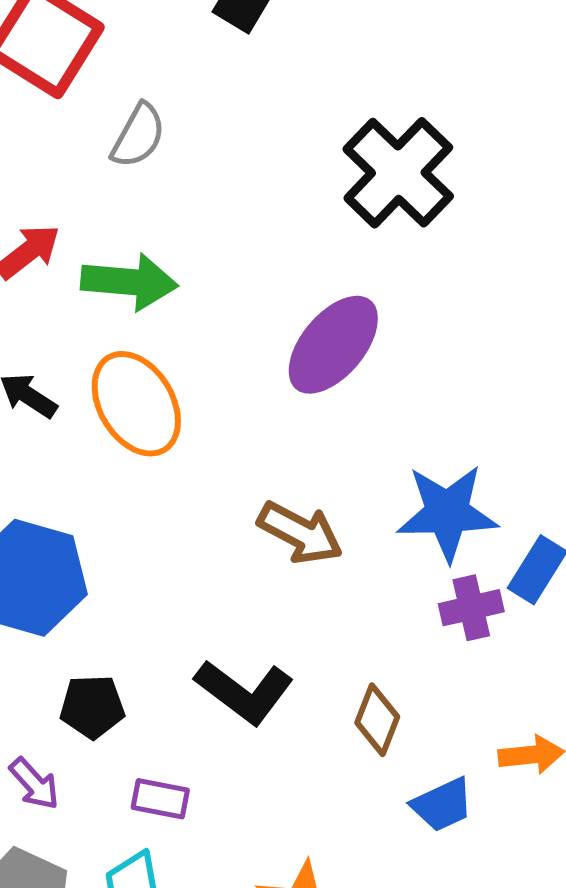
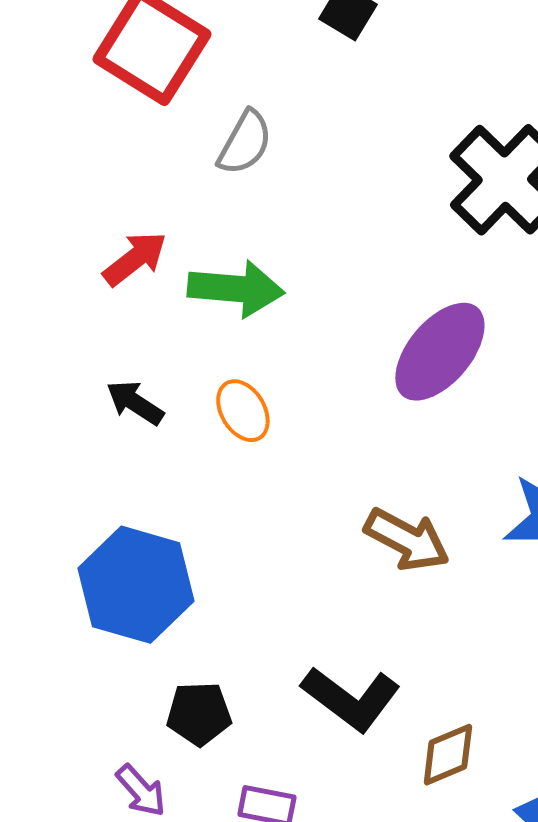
orange ellipse: (136, 404) -> (243, 411), size x0.6
brown diamond: (377, 720) -> (448, 755), moved, turned 46

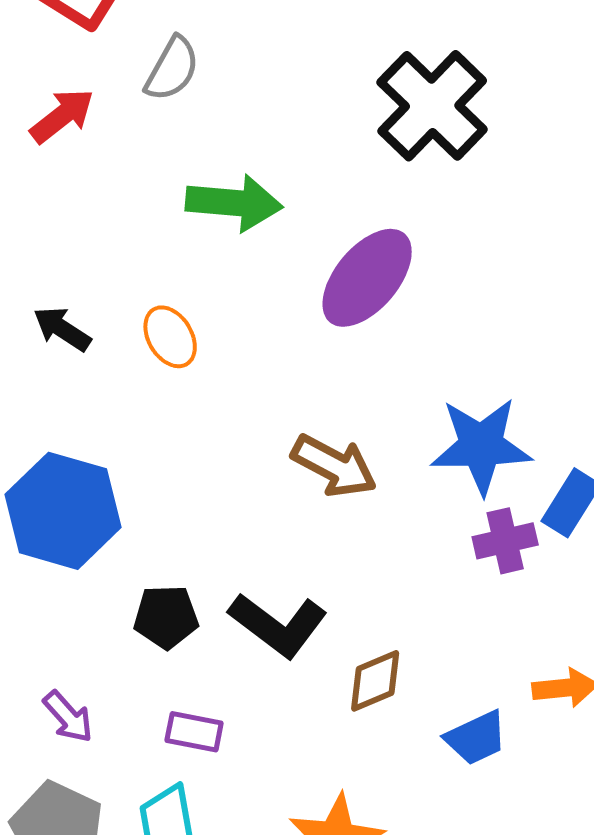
red arrow: (135, 259) -> (62, 116), moved
green arrow: (236, 289) -> (234, 203), moved
black pentagon: (199, 714) -> (166, 617), moved

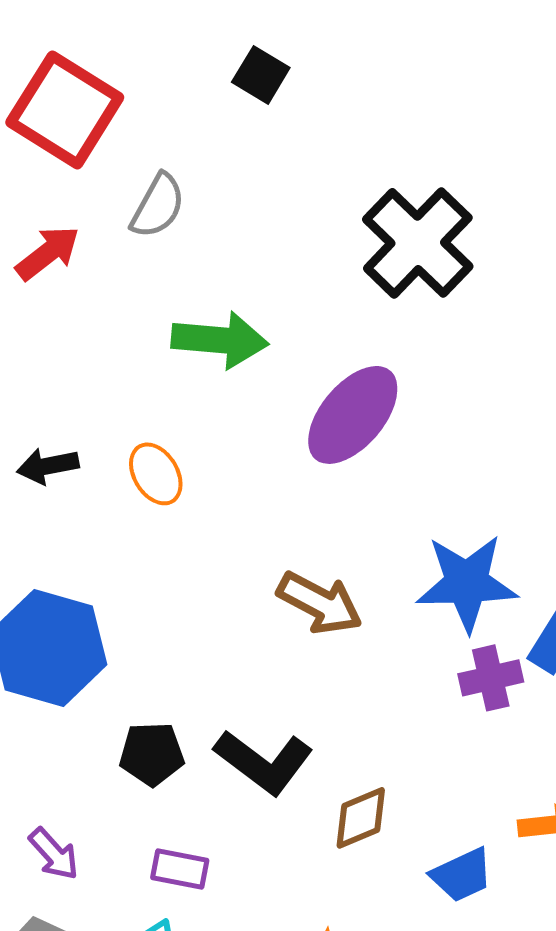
black arrow: (62, 329) -> (48, 466), turned -44

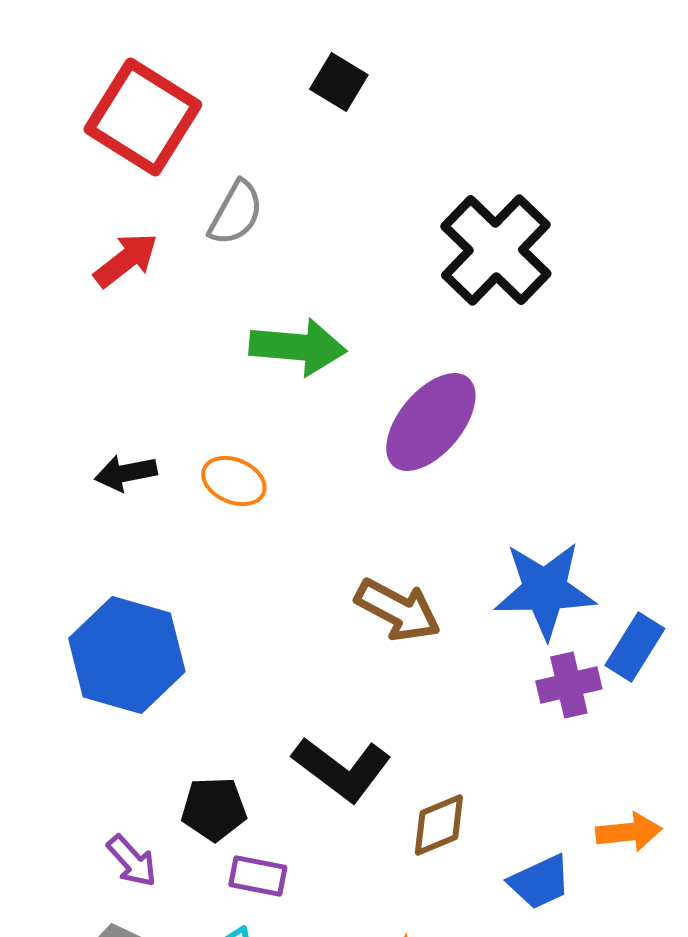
orange ellipse: (156, 474) -> (234, 481), turned -36
black pentagon: (152, 754) -> (214, 809), moved

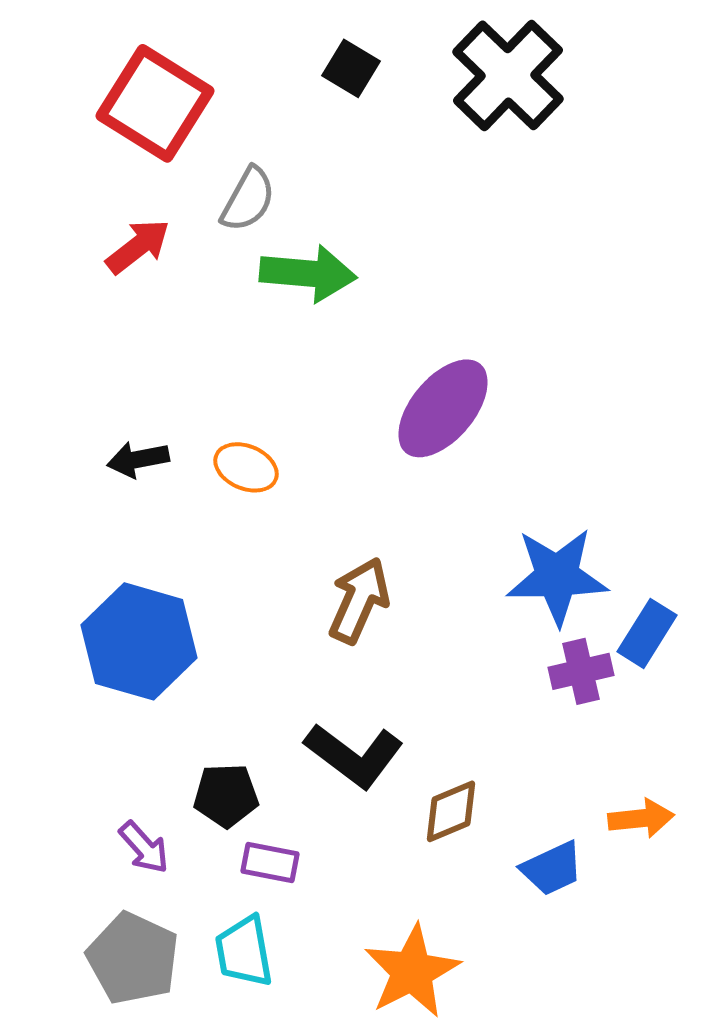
black cross: (496, 250) -> (508, 75), moved
green arrow: (298, 347) -> (308, 273), moved
brown arrow: (398, 610) -> (359, 600), moved, turned -94

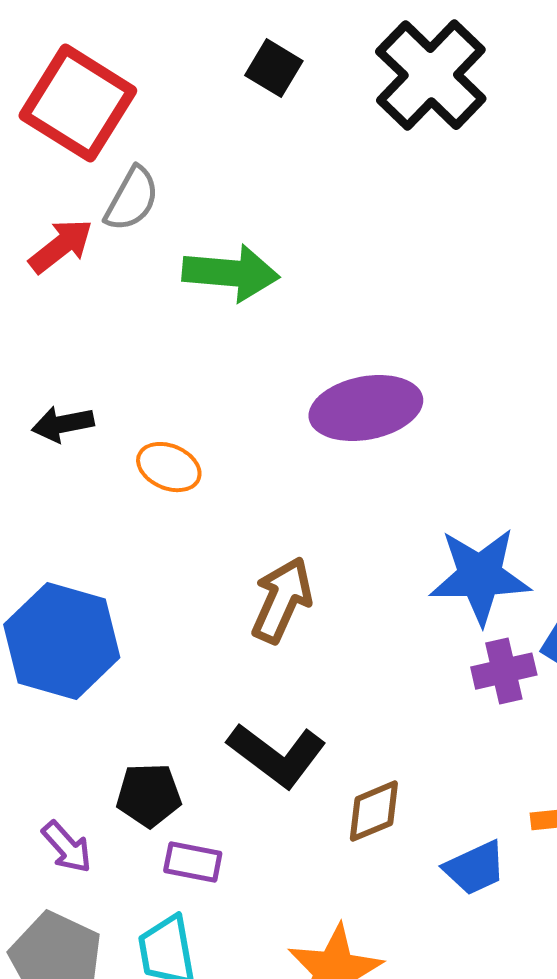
gray semicircle: (248, 199) -> (132, 199), moved
purple ellipse: (443, 408) -> (366, 408), turned 39
black arrow: (138, 459) -> (63, 424), moved

